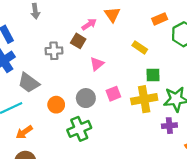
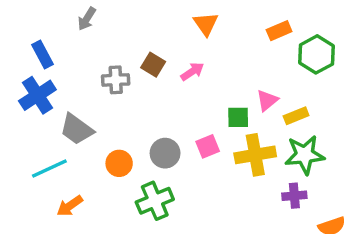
gray arrow: (35, 11) -> (87, 19), turned 40
pink arrow: (89, 24) -> (192, 71), moved
yellow rectangle: (140, 47) -> (296, 116), moved, turned -56
pink triangle: (97, 64) -> (267, 100), moved
green square: (153, 75) -> (238, 117), moved

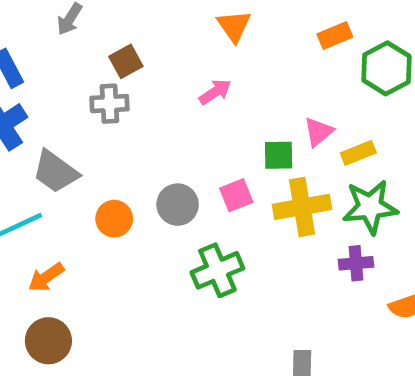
brown square: (153, 65) -> (126, 61), moved, turned 30
green cross: (155, 201) -> (217, 270), moved

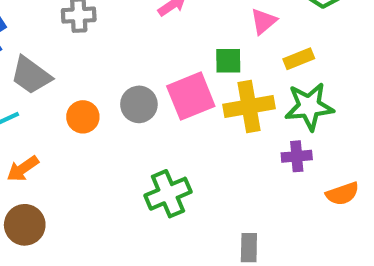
pink triangle: (318, 132) -> (264, 21), moved
pink square: (236, 195) -> (191, 96), size x1.6
green cross: (217, 270) -> (168, 194), moved

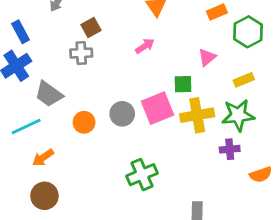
yellow rectangle: (299, 59) -> (244, 80), moved

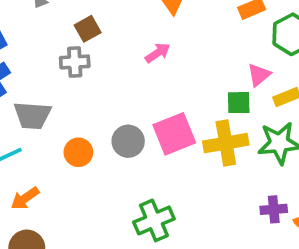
pink triangle: (207, 57) -> (259, 75), moved
green square: (183, 84) -> (239, 103), moved
gray trapezoid: (49, 94) -> (32, 115), turned -32
purple cross: (230, 149) -> (274, 209), moved

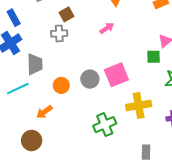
gray trapezoid: (32, 115) -> (35, 64), turned -95
yellow cross: (226, 143) -> (139, 106), moved
orange arrow: (25, 198) -> (44, 112), moved

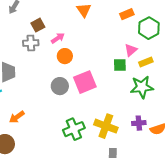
pink arrow: (107, 28) -> (58, 38), moved
orange circle: (61, 85) -> (65, 56), moved
yellow cross: (139, 106) -> (106, 126), moved, turned 30

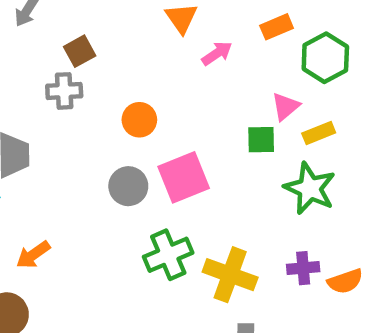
pink arrow: (58, 38) -> (217, 53), moved
green star: (142, 87) -> (310, 188), turned 30
green cross: (74, 129) -> (168, 255), moved

